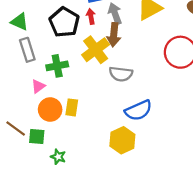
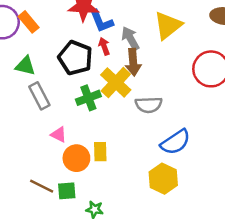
green cross: (57, 66) -> (88, 98), moved
pink triangle: (38, 86) -> (59, 135), turned -48

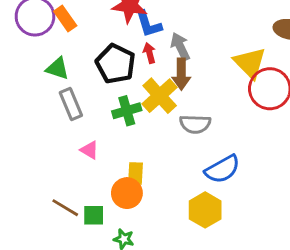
yellow triangle: (168, 25) -> (250, 63), moved, turned -40
orange circle: (76, 158) -> (127, 193), moved

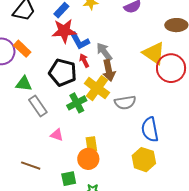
blue semicircle: (222, 169) -> (150, 129), turned 120
brown line: (65, 208) -> (31, 166), moved

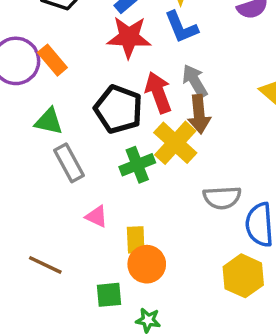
blue L-shape: (80, 41) -> (181, 27), moved
red arrow: (84, 61) -> (158, 92), size x1.6
gray semicircle: (125, 102) -> (222, 198), moved
yellow rectangle: (91, 144) -> (136, 240), moved

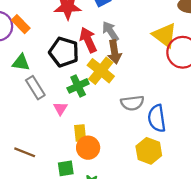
pink triangle: (97, 216) -> (60, 108), moved, turned 40

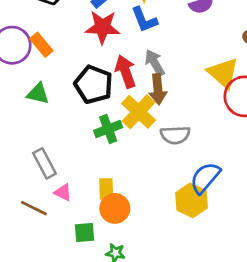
gray rectangle: (35, 88) -> (44, 163), moved
gray semicircle: (132, 103) -> (175, 135), moved
pink triangle: (60, 108) -> (63, 192), moved, turned -40
blue semicircle: (157, 118) -> (205, 178), turned 44
yellow hexagon: (149, 151) -> (191, 200), moved

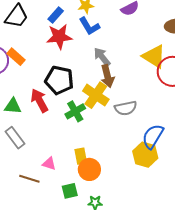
red arrow: (125, 72) -> (39, 101), moved
green triangle: (38, 94) -> (13, 106), moved
gray rectangle: (44, 163) -> (15, 138), moved

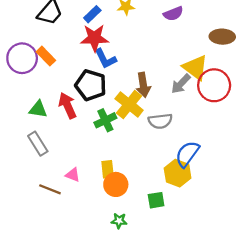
blue L-shape: (89, 26) -> (105, 59), moved
gray arrow: (102, 57) -> (181, 84), moved, turned -102
green square: (70, 191) -> (156, 200), moved

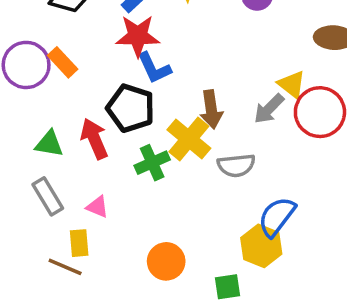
yellow triangle: (195, 68) -> (292, 84), size x0.7
yellow rectangle: (108, 169) -> (79, 243), moved
pink triangle: (73, 175) -> (97, 207), moved

